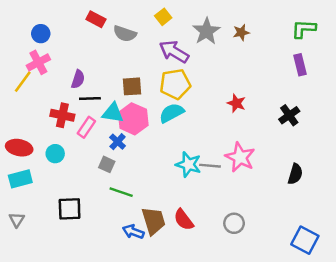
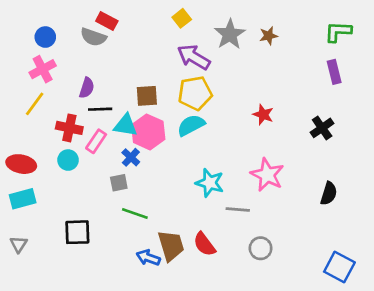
gray semicircle: (125, 34) -> (93, 37), moved
yellow line: (23, 82) -> (35, 104), moved
cyan circle: (55, 154) -> (68, 160), moved
gray square: (107, 164) -> (119, 183), turned -35
gray line: (210, 166) -> (238, 210), moved

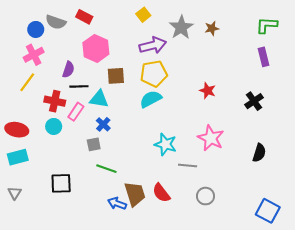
gray semicircle: (93, 37) -> (56, 22), moved
purple arrow: (194, 57) -> (153, 45), turned 135
pink hexagon: (148, 132) -> (96, 48), moved

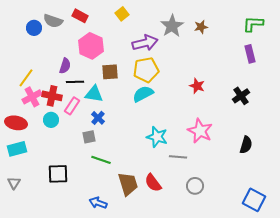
yellow square: (143, 15) -> (122, 14), moved
pink cross: (34, 55) -> (32, 97), moved
blue arrow: (117, 203) -> (98, 203), moved

